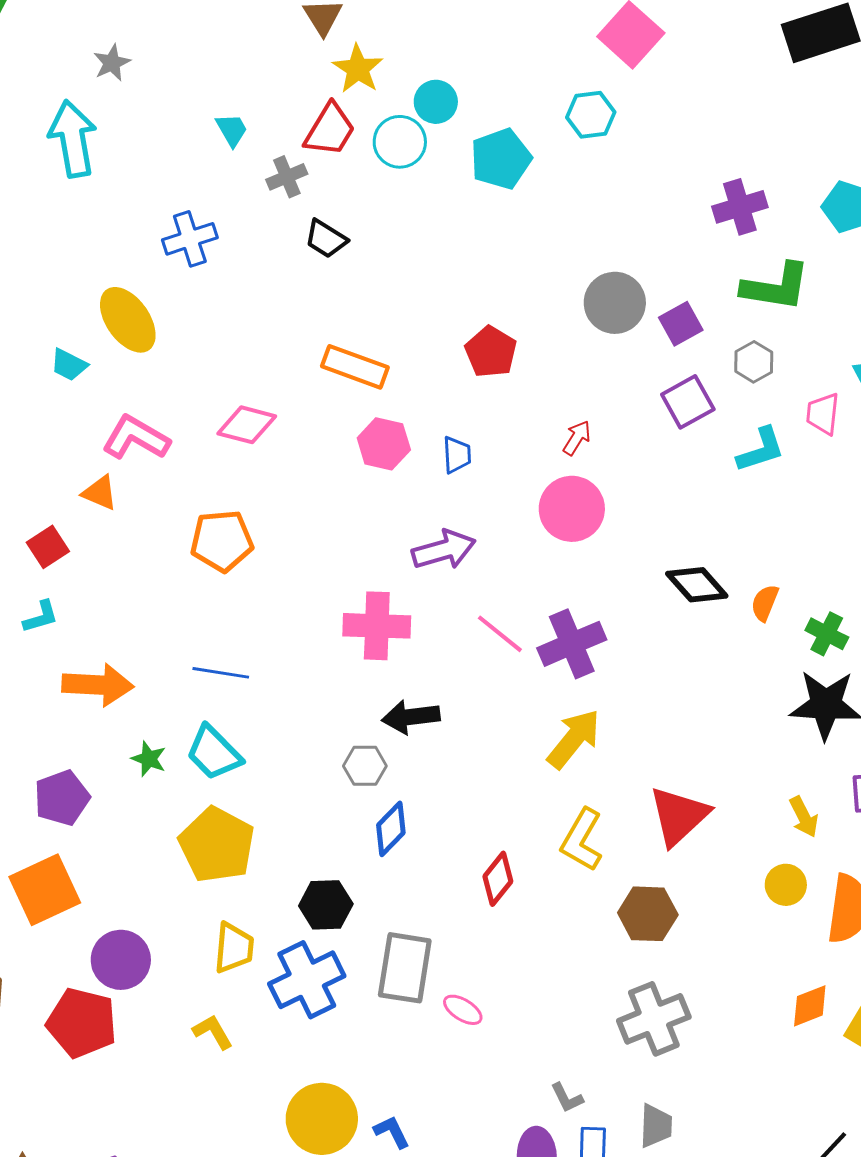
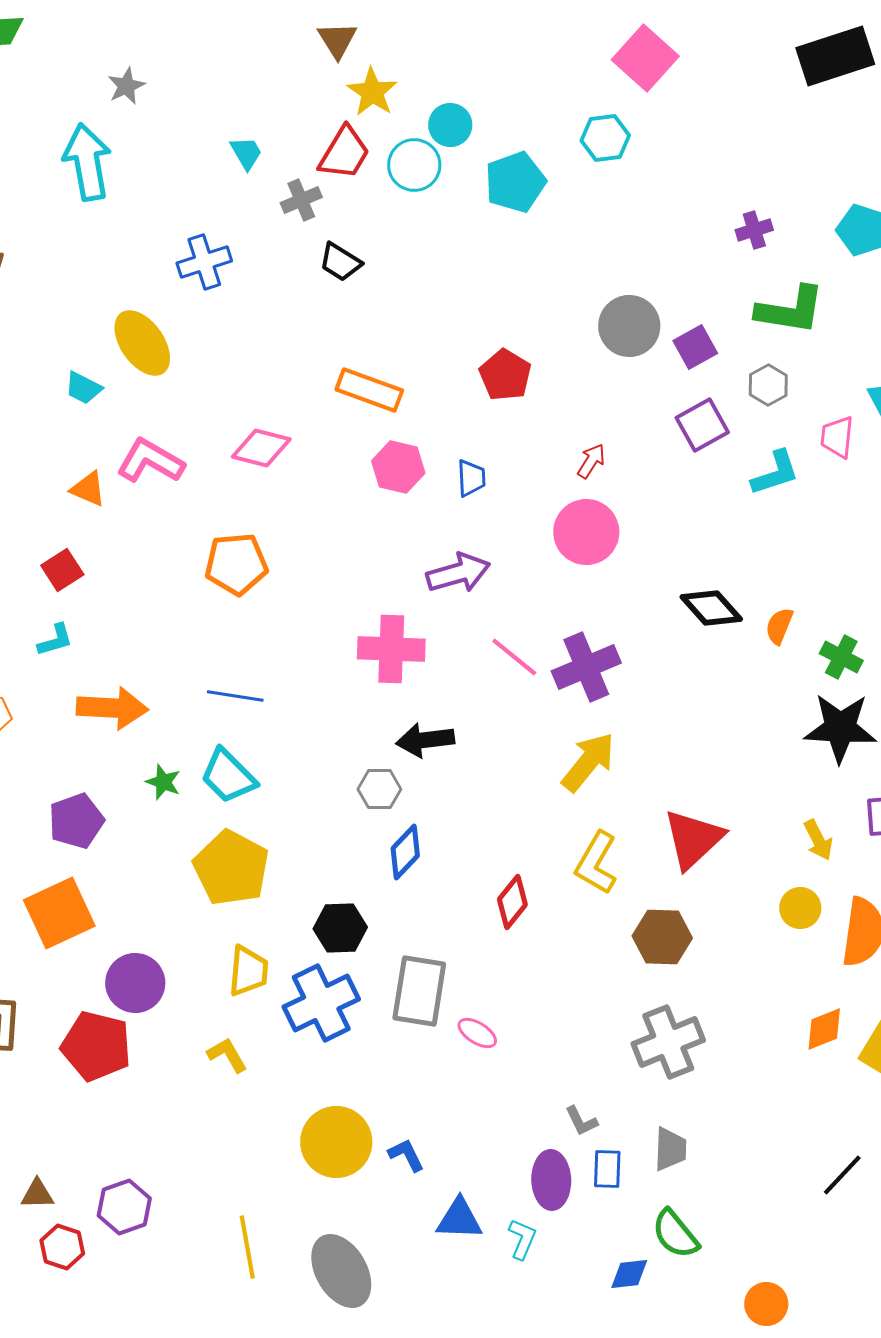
purple cross: (740, 207) -> (754, 230), size x0.7
orange triangle: (100, 493) -> (88, 489), moved

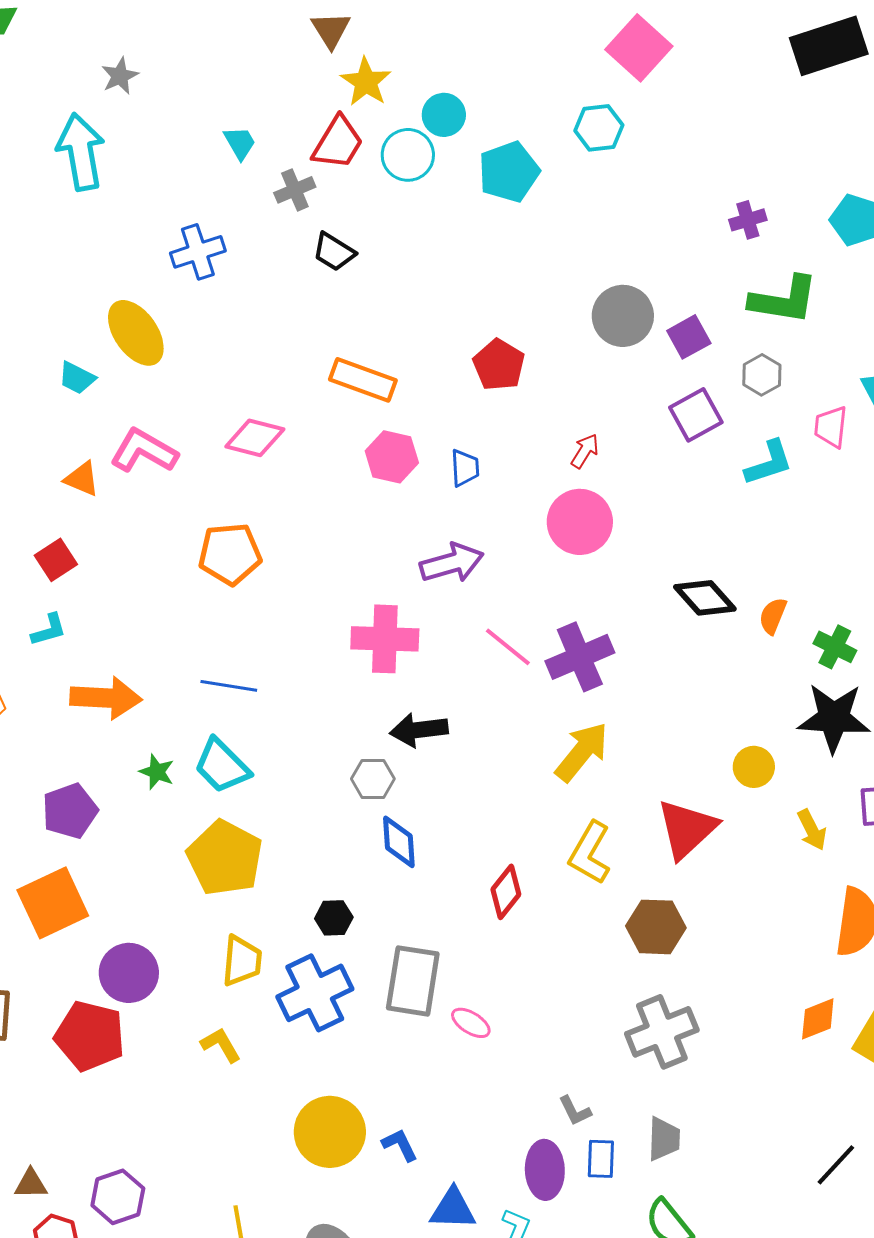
blue diamond: (405, 852) -> (399, 842), turned -48
yellow circle: (800, 908) -> (754, 767), moved
black hexagon: (340, 928) -> (334, 918), size x0.7

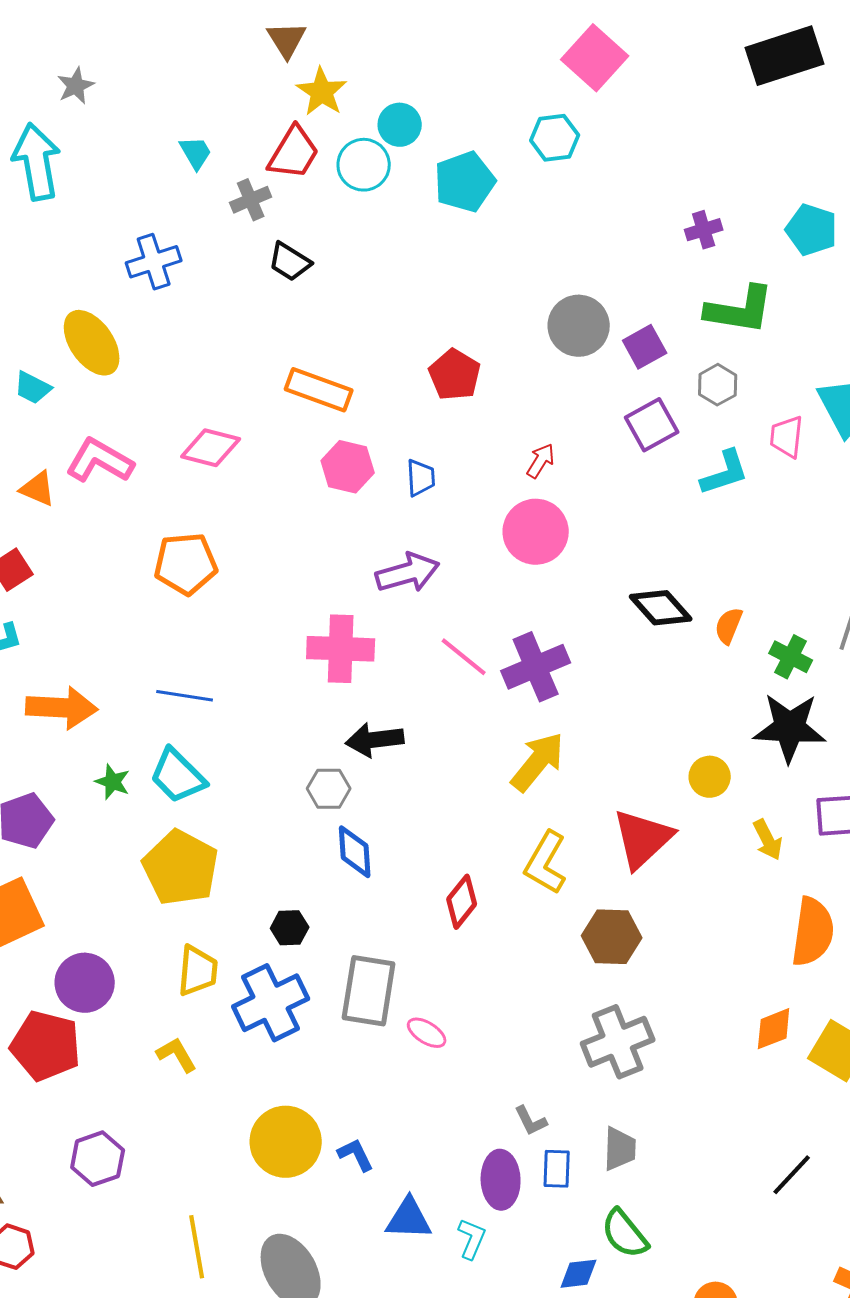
purple hexagon: (118, 1197) -> (98, 1159), moved

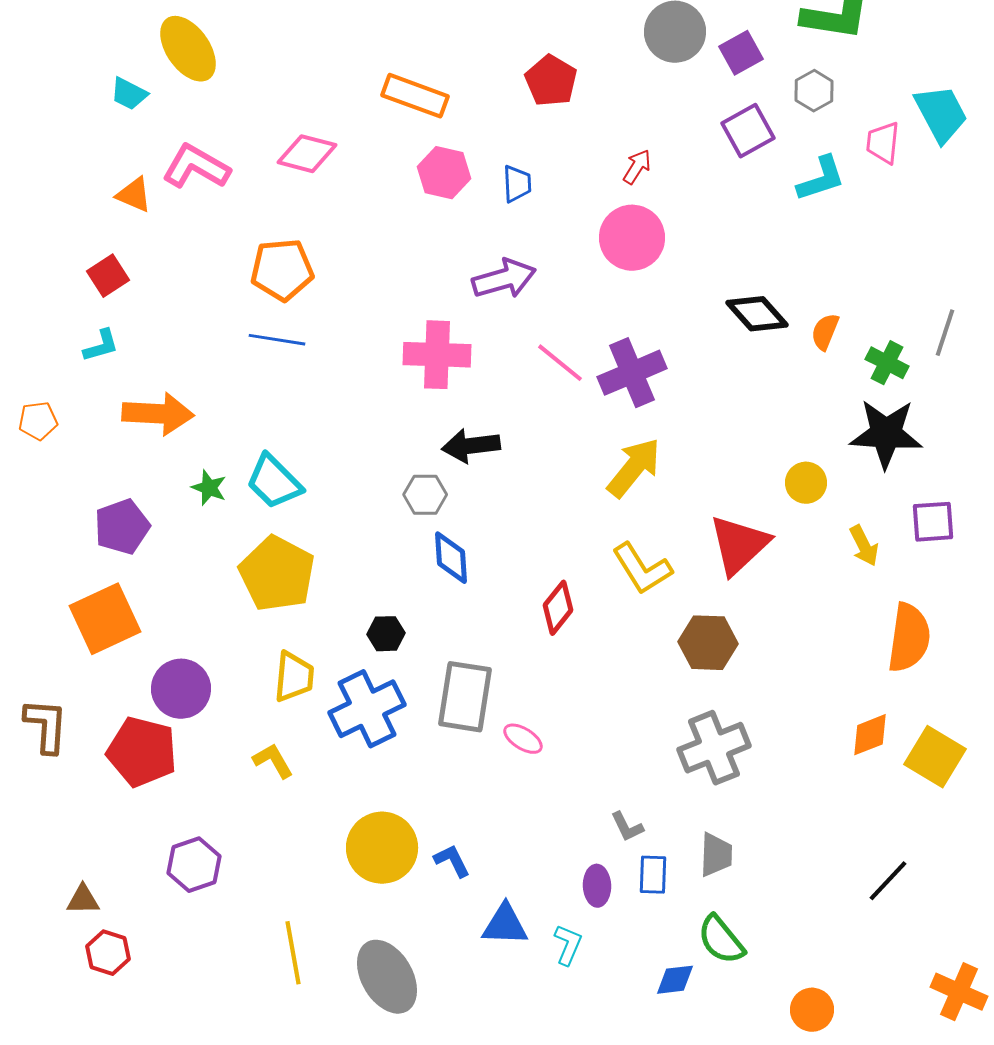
blue line: (185, 696) -> (277, 340), moved
yellow L-shape: (546, 863) -> (642, 569), turned -62
purple ellipse: (501, 1180) -> (597, 886), size x0.7

